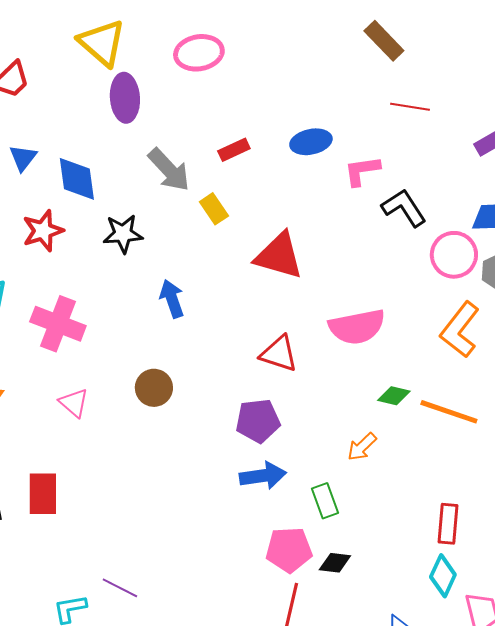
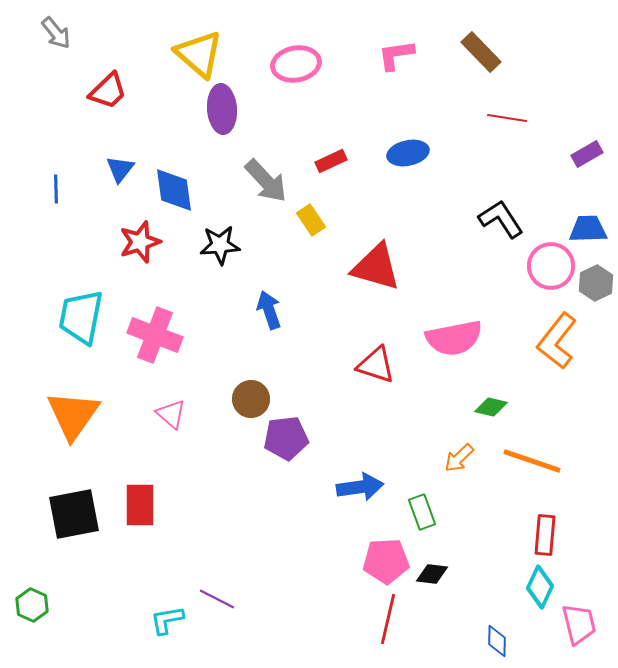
pink L-shape: (362, 171) -> (396, 55), moved
orange line: (449, 412) -> (532, 461), moved
purple pentagon: (258, 421) -> (286, 438), moved

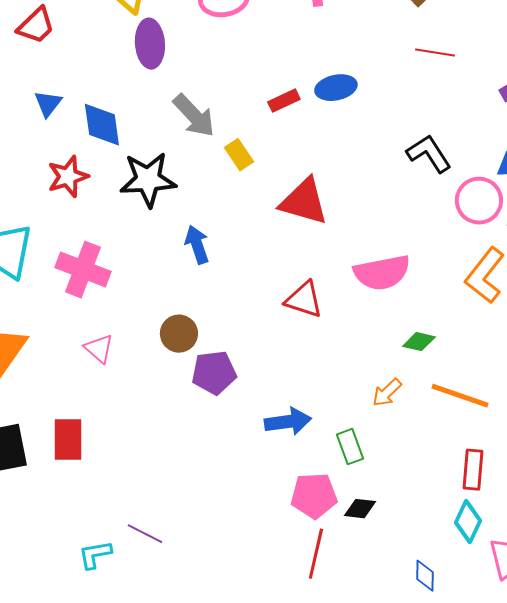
red rectangle: (331, 161) -> (284, 101), moved
black star: (220, 245) -> (148, 180), size x1.4

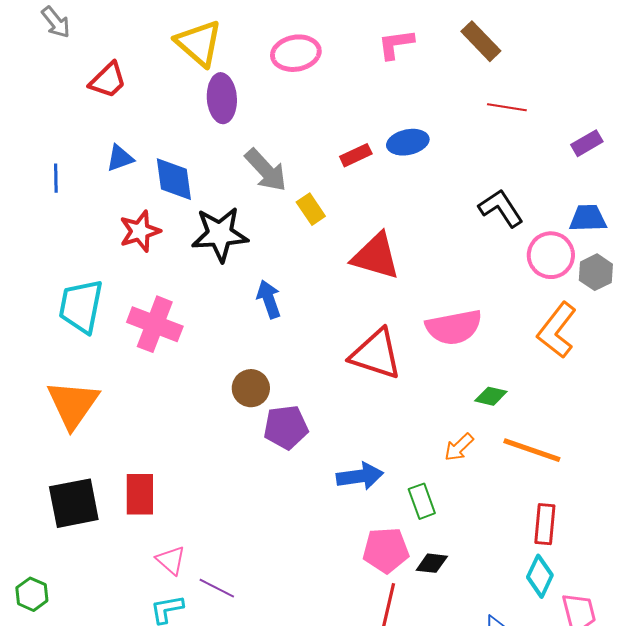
blue triangle: (48, 104) -> (120, 158), turned 32
red triangle: (304, 300) -> (376, 354), size x1.4
pink triangle: (99, 349) -> (171, 560), moved

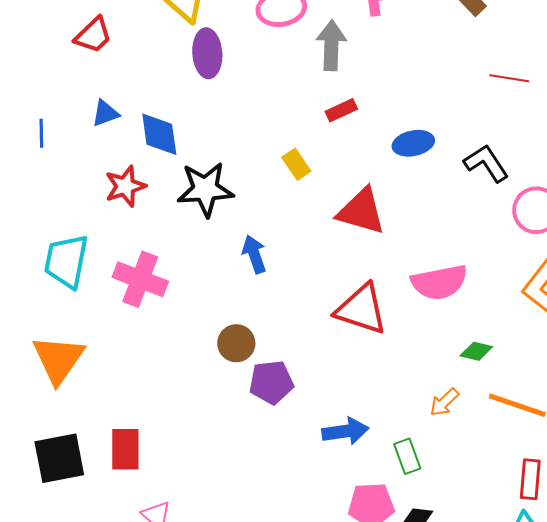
red line: (507, 107) -> (509, 78), moved
blue ellipse: (408, 142) -> (413, 143), moved
gray arrow: (266, 170) -> (331, 45), moved, turned -135

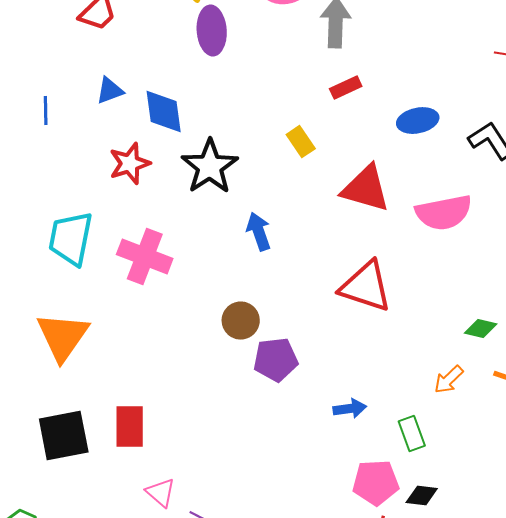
black star: (205, 189) -> (210, 167), turned -30
pink semicircle: (439, 282) -> (444, 213), moved
blue arrow: (345, 431) -> (350, 409), size x0.7

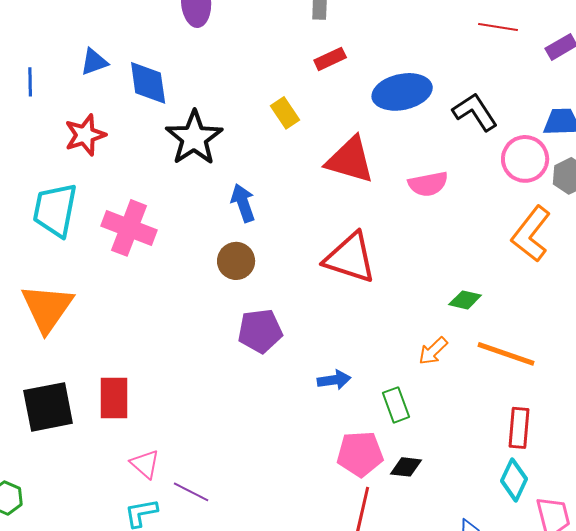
blue ellipse: (418, 121) -> (402, 92), size x1.4
red star: (130, 164) -> (85, 135), moved
pink semicircle: (444, 213) -> (428, 184), size x0.7
brown circle: (241, 321) -> (236, 261), moved

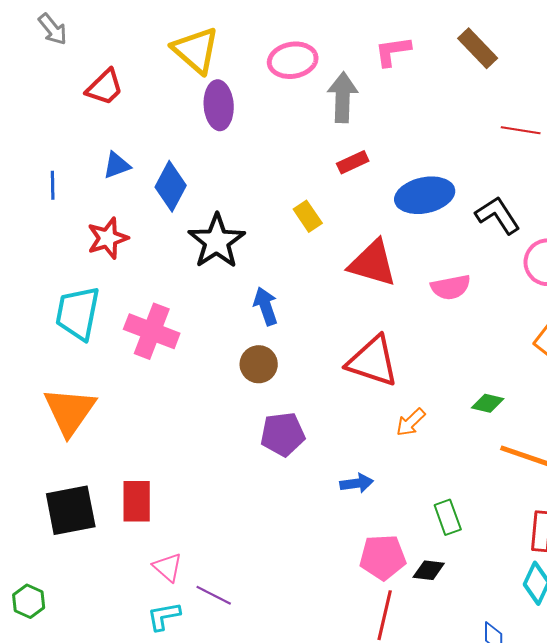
blue diamond: (148, 83) -> (171, 186), turned 36
orange arrow: (433, 351) -> (411, 422), moved
green rectangle: (396, 405) -> (448, 517), moved

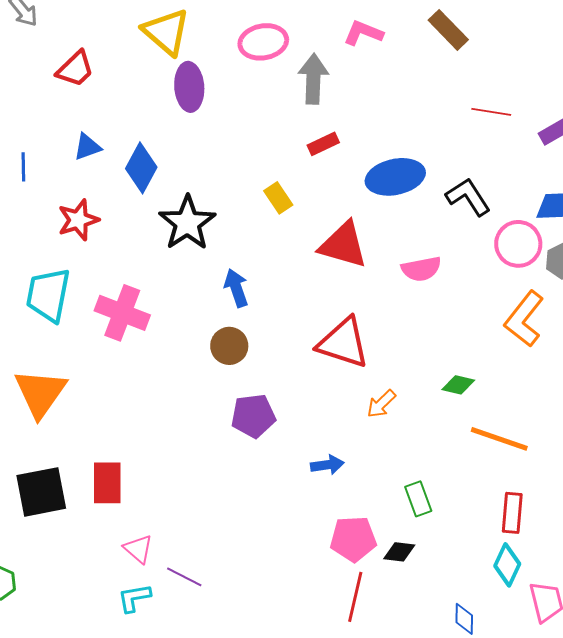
pink L-shape: (393, 51) -> (363, 33), turned 30

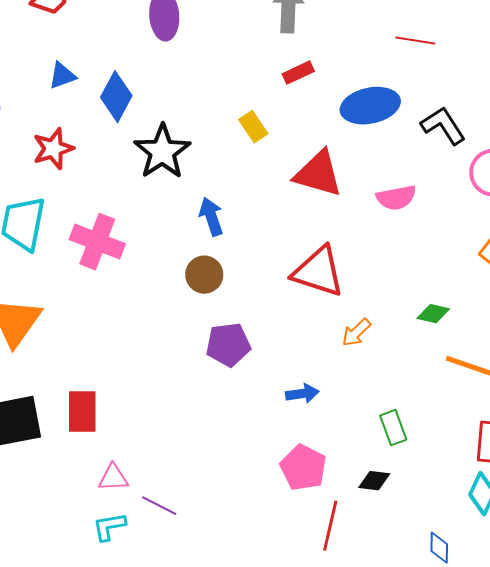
red line: (491, 112) -> (415, 41), moved
pink pentagon: (353, 539) -> (303, 468), moved, turned 30
pink triangle: (138, 549) -> (113, 478), turned -44

